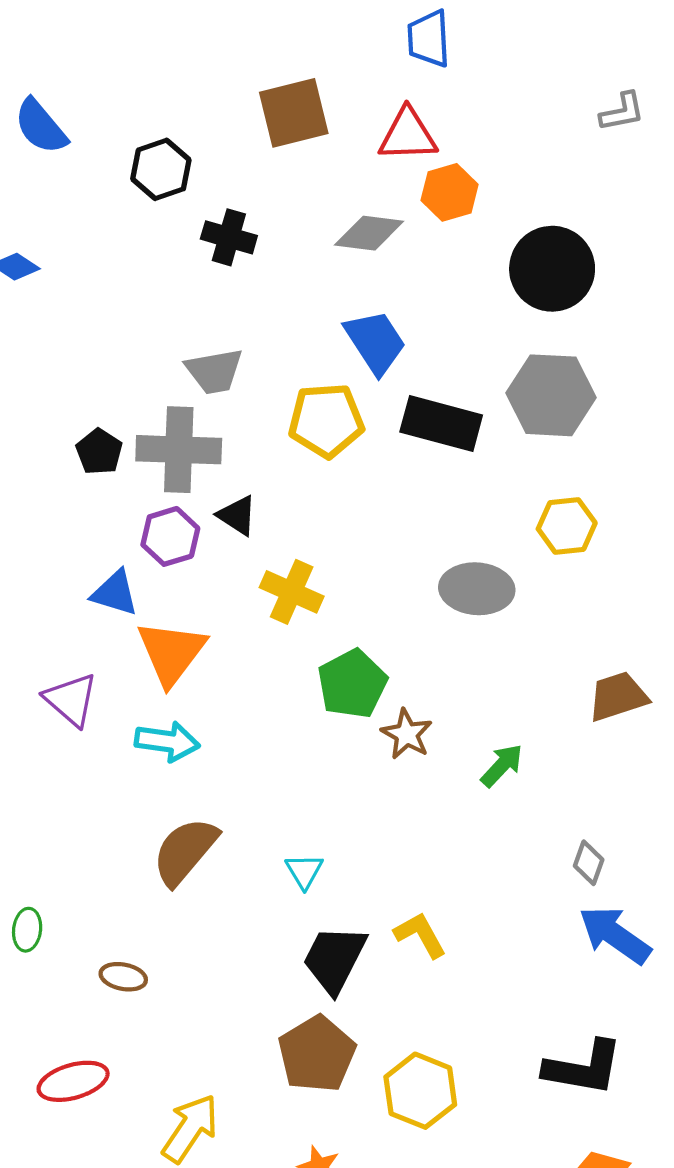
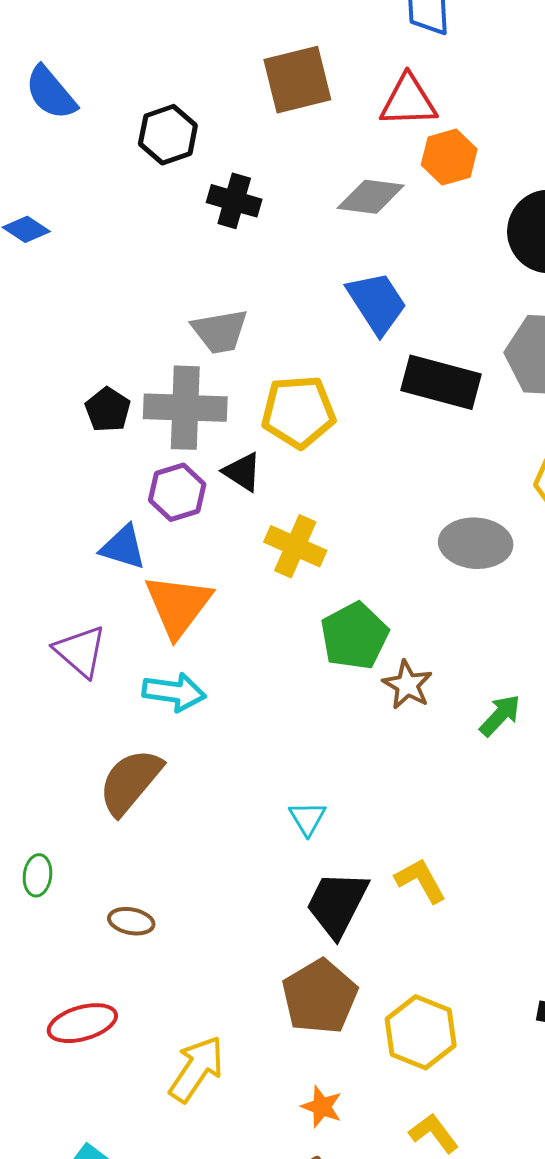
yellow pentagon: (326, 420) -> (298, 412), moved
brown semicircle: (185, 851) -> (130, 782), moved

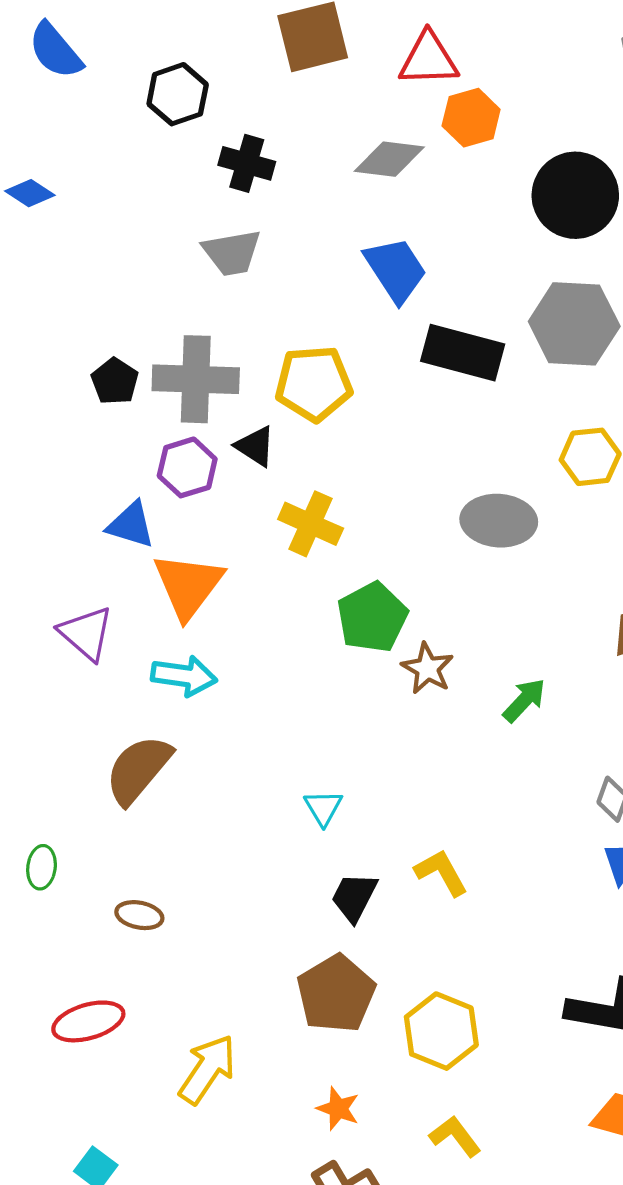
gray trapezoid: (220, 331) -> (232, 253), moved
black trapezoid: (337, 904) -> (354, 897), size x0.7

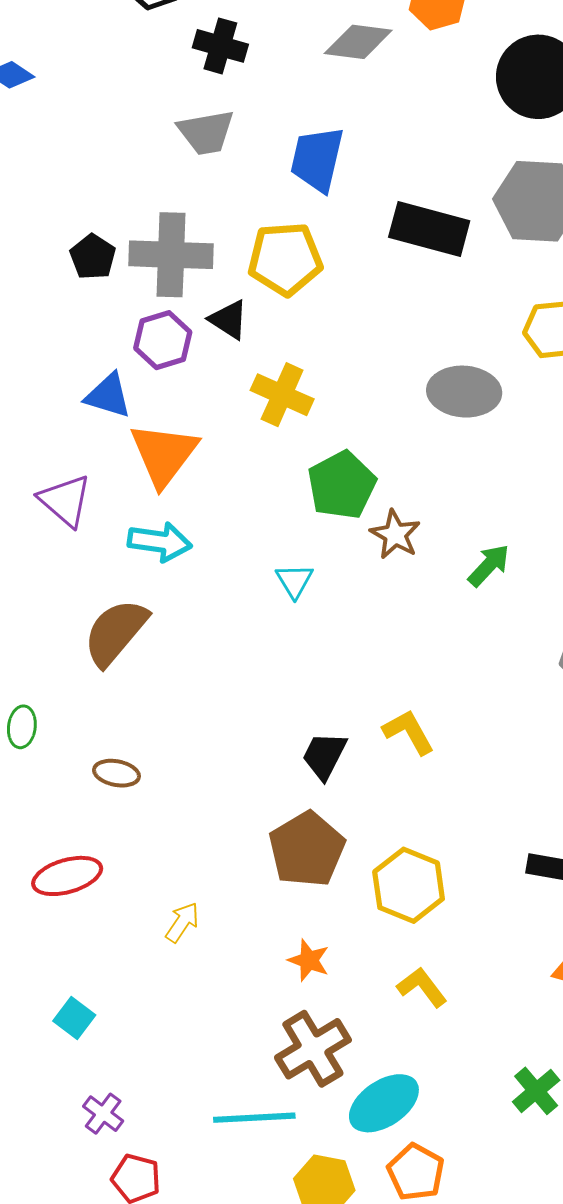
blue trapezoid: (396, 270) -> (317, 159), moved, turned -134
cyan triangle: (323, 808) -> (294, 581), moved
yellow arrow: (207, 1069) -> (182, 922), size x0.6

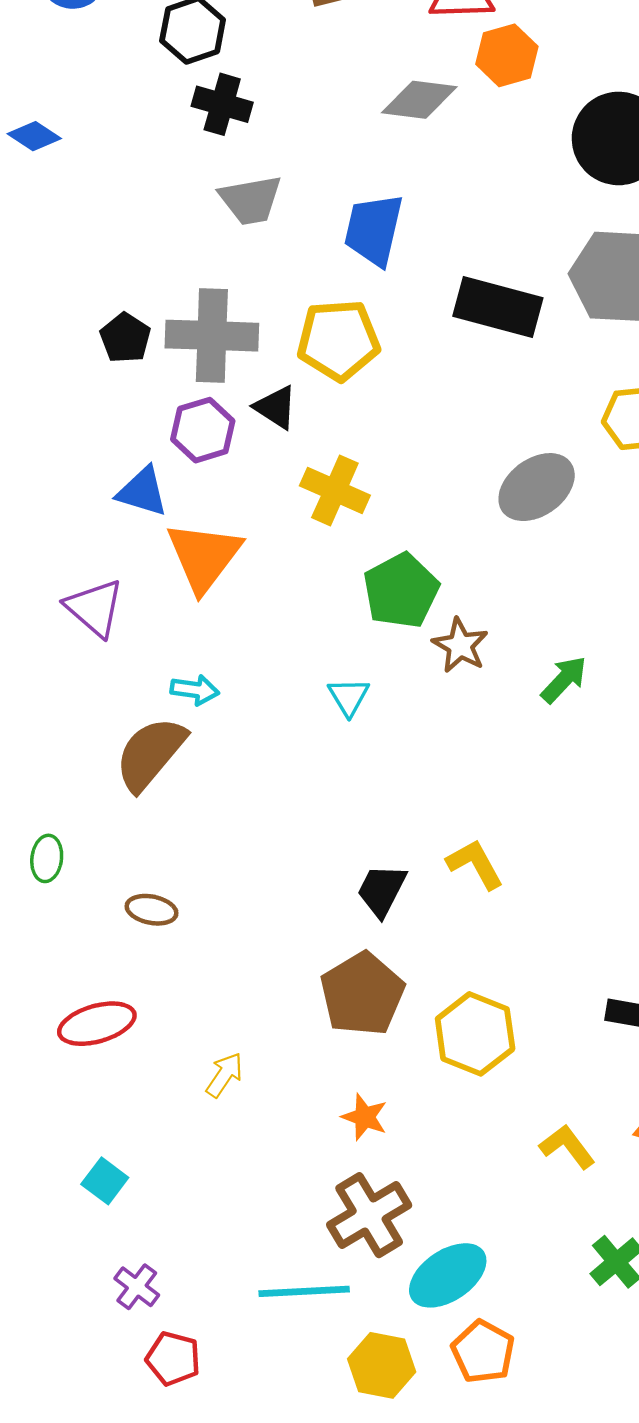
black cross: (220, 46) -> (222, 104), moved
gray ellipse: (464, 392) -> (537, 487), turned -40
cyan arrow: (160, 542) -> (195, 690), moved, size x0.7
yellow L-shape: (422, 987) -> (567, 1147), moved

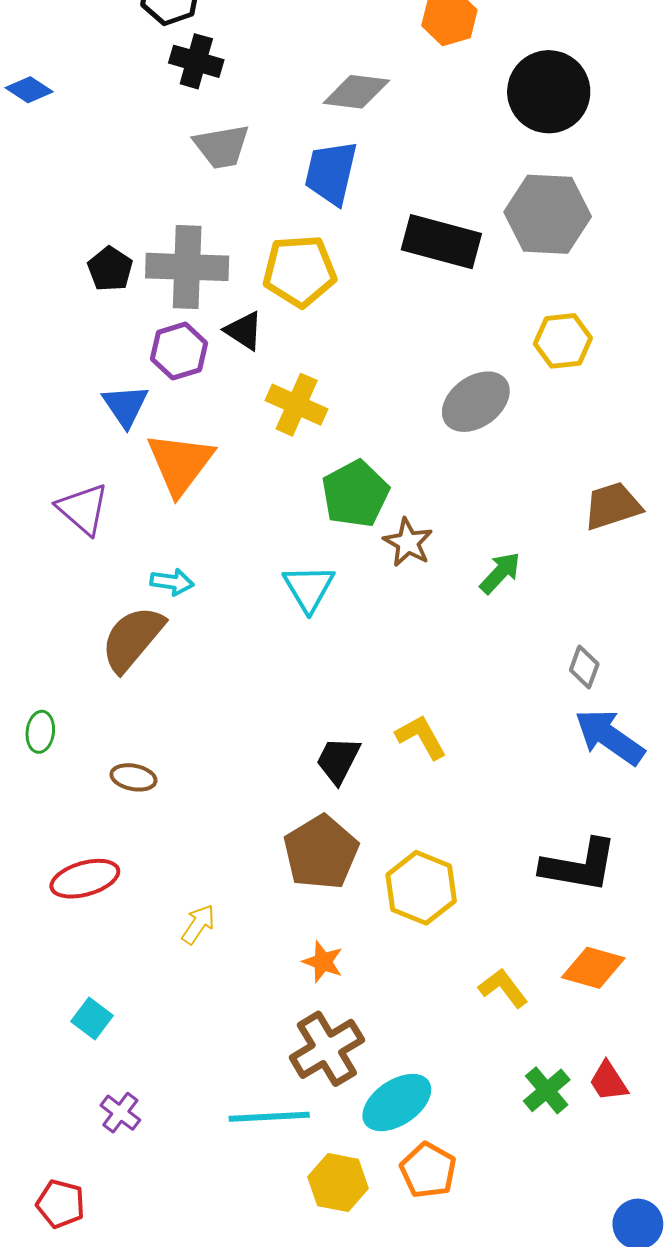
gray diamond: (419, 100) -> (356, 92), moved
blue triangle: (142, 492) -> (125, 406), turned 39
cyan triangle: (349, 697) -> (309, 588), size x1.4
red pentagon: (173, 1359) -> (61, 1204), moved

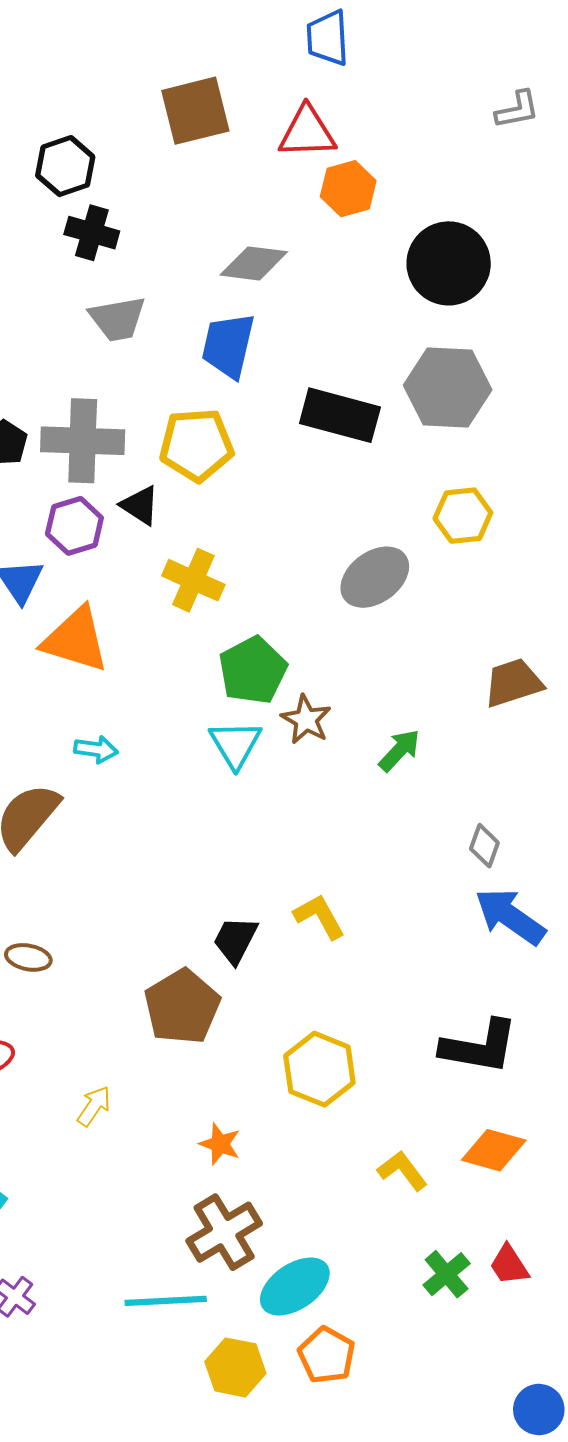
orange triangle: (180, 463) -> (75, 640), turned -50
cyan arrow: (172, 582) -> (96, 749), moved
cyan triangle: (309, 588) -> (235, 744), moved
brown pentagon: (321, 852) -> (182, 1007), moved

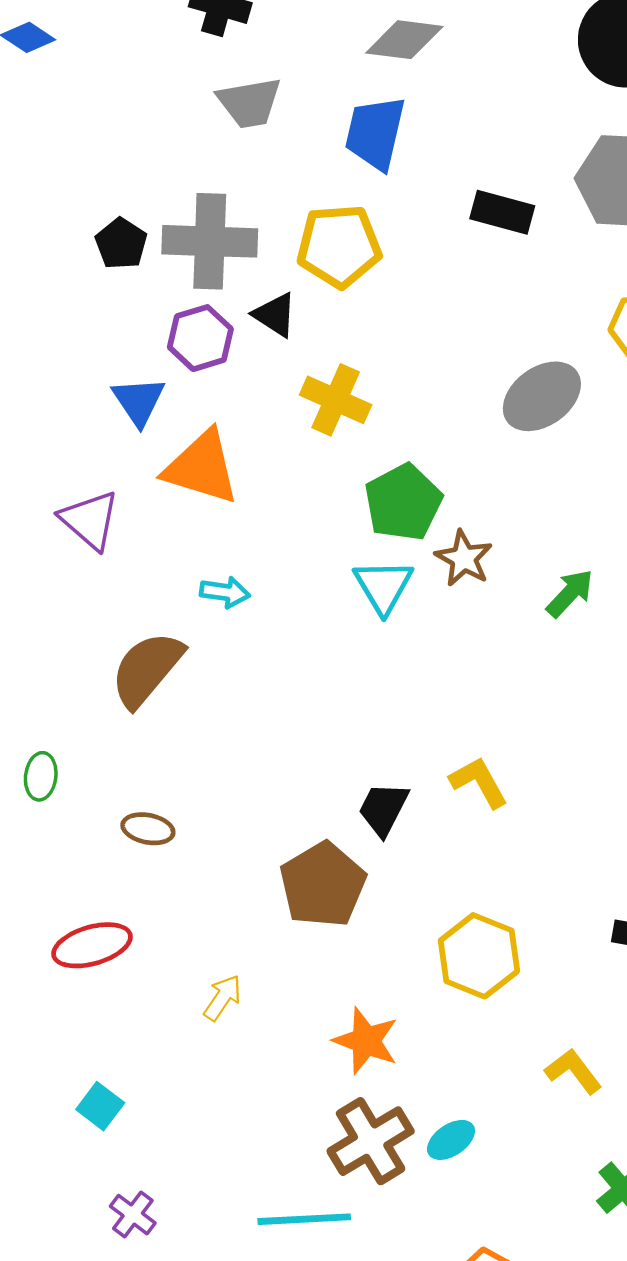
black rectangle: (340, 415) -> (502, 212), size x0.7
orange star: (220, 1144) -> (366, 1041), size x1.4
cyan ellipse: (295, 1286) -> (451, 1140), moved, size x0.6

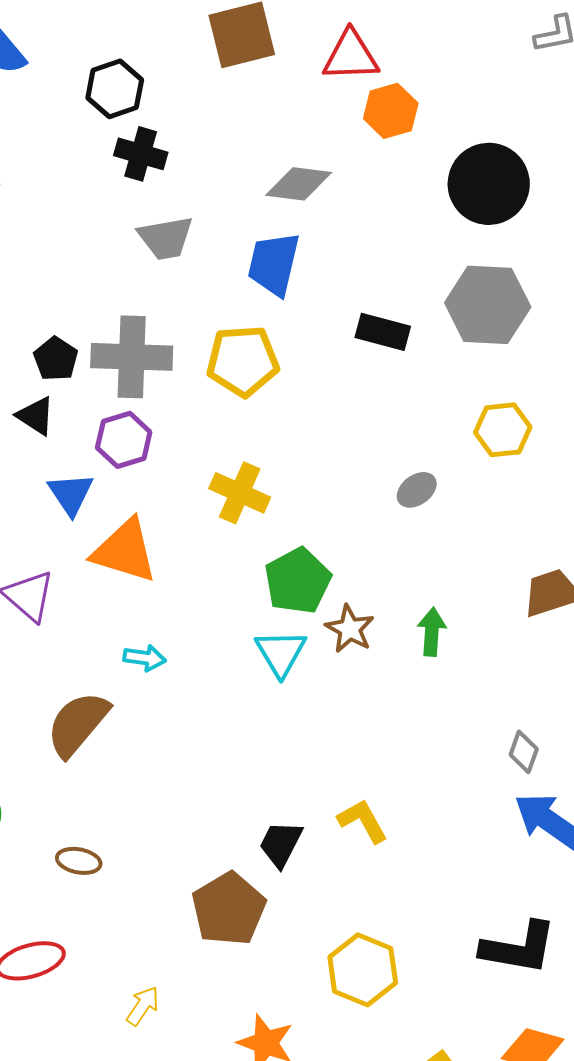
black triangle: (275, 315) -> (36, 416), moved
gray ellipse: (542, 396) -> (417, 490), size x0.6
green arrow: (570, 593) -> (432, 632), moved, turned -39

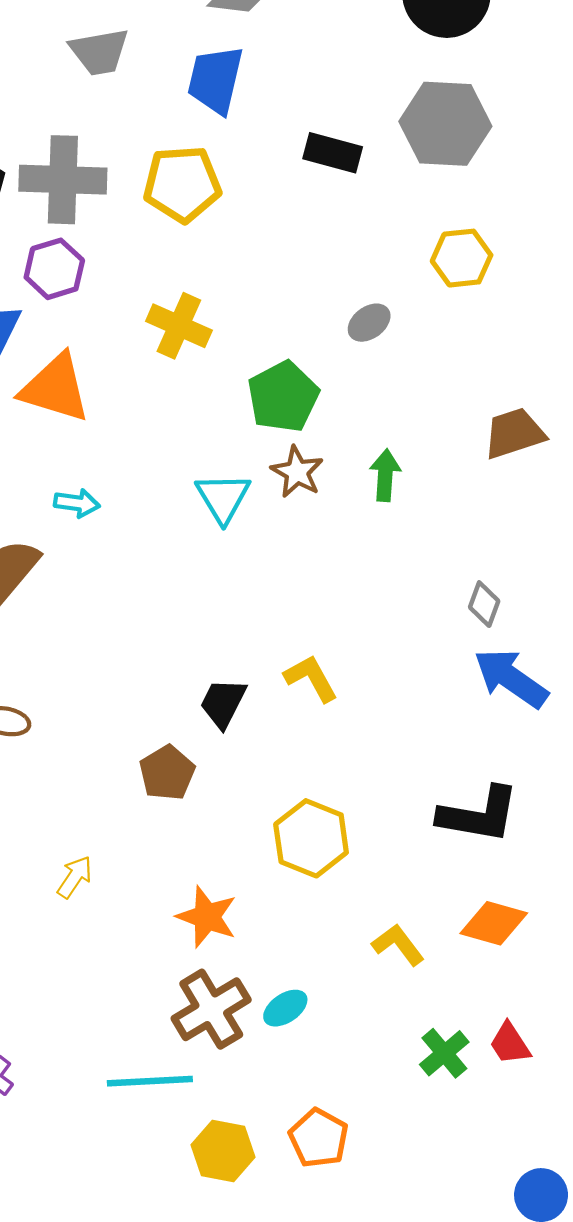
green pentagon: (298, 581) -> (283, 397), moved
brown pentagon: (229, 909) -> (167, 773), size x0.7

